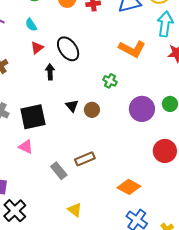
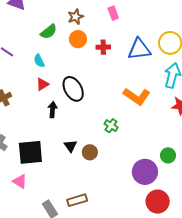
purple circle: (142, 109) -> (145, 172), moved

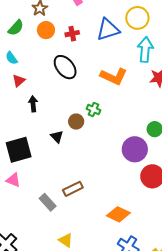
black ellipse: (73, 89) -> (65, 67), moved
brown circle: (90, 152) -> (76, 122), moved

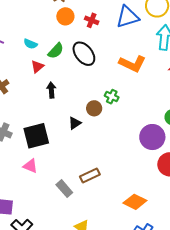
green semicircle: (16, 28) -> (56, 51), moved
red cross: (72, 34) -> (92, 20), turned 32
cyan semicircle: (11, 58) -> (30, 44), turned -32
black triangle: (57, 137) -> (75, 123), turned 40

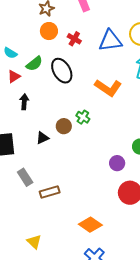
purple circle: (152, 137) -> (117, 163), size x0.6
gray rectangle: (64, 189) -> (25, 177), moved

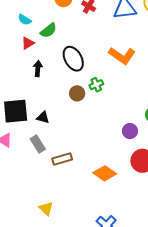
black ellipse: (62, 71) -> (73, 59), moved
green cross: (83, 117) -> (96, 85), turned 32
black triangle: (42, 138) -> (43, 117), moved, turned 40
orange diamond: (90, 225) -> (105, 173), moved

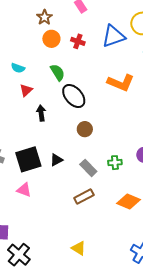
green semicircle: (48, 30) -> (58, 72), moved, turned -72
green cross: (96, 85) -> (115, 163), moved, turned 32
black triangle: (43, 117) -> (56, 160), turned -32
gray rectangle: (38, 144) -> (88, 168), moved

